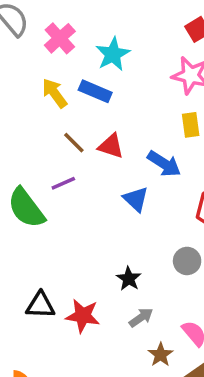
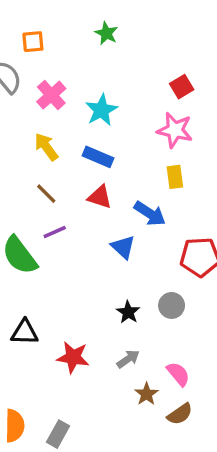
blue rectangle: (95, 91) -> (98, 157), moved
brown line: (74, 143) -> (46, 194), moved
black star: (129, 279) -> (128, 312), moved
black triangle: (40, 305) -> (25, 332), moved

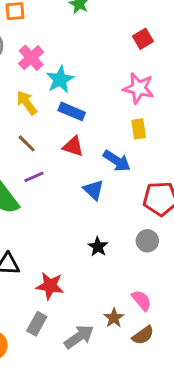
red square: (182, 87) -> (143, 39), moved
cyan star: (101, 110) -> (60, 79), moved
gray circle: (172, 305) -> (147, 241), moved
gray arrow: (128, 359) -> (79, 337), moved, size x1.5
gray rectangle: (58, 434) -> (37, 324), moved

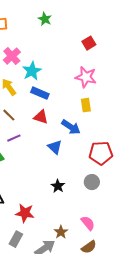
brown star: (114, 318) -> (61, 232), moved

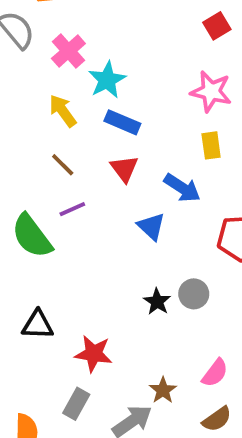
red triangle: (41, 117) -> (124, 169), turned 35
gray circle: (92, 182) -> (194, 294), moved
pink semicircle: (88, 223) -> (215, 373), turned 77

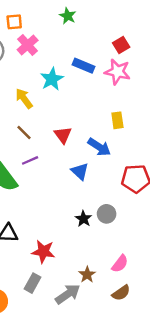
pink cross: (68, 51) -> (28, 45), moved
pink star: (211, 91) -> (117, 72), moved
blue rectangle: (122, 122) -> (83, 66), moved

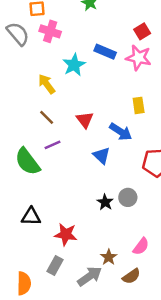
pink cross: (28, 45) -> (50, 31), turned -30
brown semicircle: (121, 293) -> (131, 276), moved

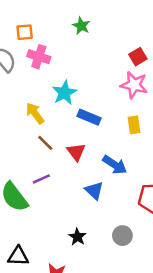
blue rectangle: (105, 52) -> (89, 117), moved
yellow rectangle: (139, 105) -> (134, 125), moved
brown line: (47, 117) -> (45, 143), moved
black star: (105, 202) -> (77, 237), moved

